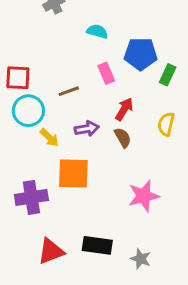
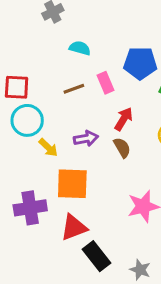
cyan semicircle: (97, 31) -> (80, 48), moved
brown line: (69, 91) -> (74, 89), moved
black rectangle: (97, 245) -> (96, 256), turned 44
red triangle: (51, 251) -> (74, 227), moved

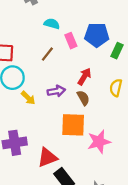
pink rectangle: (106, 83) -> (71, 41), moved
brown line: (74, 89) -> (47, 54), turned -32
orange square: (72, 184) -> (73, 125), moved

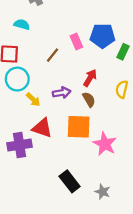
cyan semicircle: (52, 24) -> (22, 24), moved
pink star: (99, 142) -> (105, 144), turned -30
red triangle: (47, 157) -> (42, 128), moved, turned 40

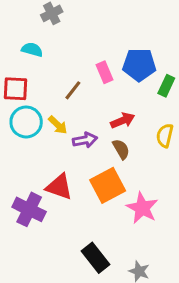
red arrow: (90, 78) -> (123, 120), turned 36
yellow arrow: (33, 100) -> (58, 125), moved
orange square: (79, 127) -> (108, 185), turned -30
purple cross: (20, 145) -> (29, 209), turned 35

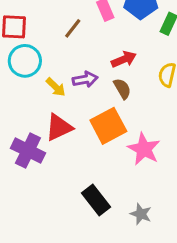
yellow arrow: (58, 125) -> (56, 87), moved
red triangle: (59, 187) -> (59, 127), turned -44

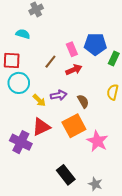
red arrow: (124, 59) -> (74, 70), moved

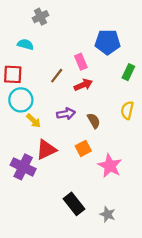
blue pentagon: (95, 44) -> (108, 42), moved
yellow arrow: (39, 100) -> (34, 121), moved
orange square: (74, 126) -> (83, 148), size x0.6

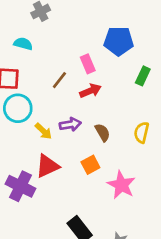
yellow semicircle: (127, 110) -> (142, 132), moved
yellow arrow: (34, 121) -> (43, 131), moved

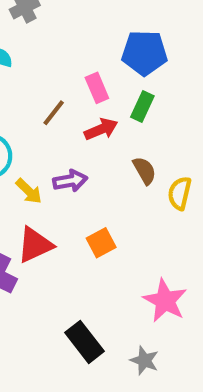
green rectangle: (143, 76) -> (142, 106), moved
brown semicircle: (103, 132) -> (144, 171), moved
pink star: (121, 185) -> (165, 301), moved

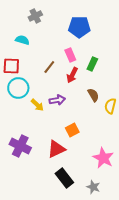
blue pentagon: (144, 53) -> (79, 27), moved
red arrow: (101, 129) -> (72, 75), turned 140
red triangle: (35, 245) -> (56, 149), moved

